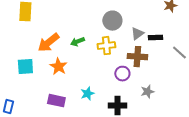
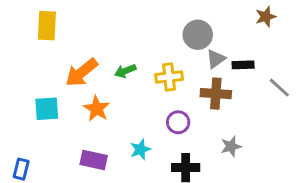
gray circle: (112, 21) -> (198, 35), moved
purple circle: (122, 74) -> (178, 122), moved

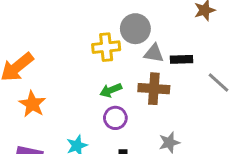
gray triangle: (216, 59) -> (154, 53), turned 45
green arrow: (125, 71) -> (111, 90), moved
yellow cross: (169, 77) -> (106, 47), moved

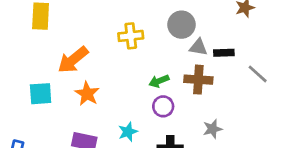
yellow cross: (106, 47) -> (131, 36), moved

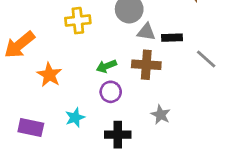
orange star: (87, 94) -> (49, 75), moved
gray star: (213, 129) -> (161, 115), turned -30

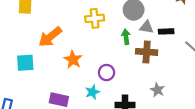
green arrow: (106, 66) -> (126, 37), moved, turned 104
purple circle: (111, 92) -> (106, 73), moved

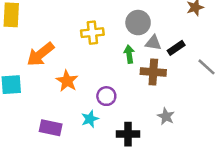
black rectangle: (166, 31) -> (176, 48), turned -32

